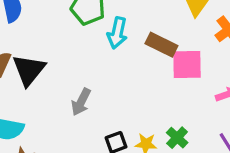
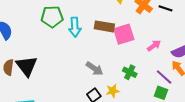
gray arrow: (81, 102) -> (94, 69), moved, turned -66
green cross: (177, 138) -> (130, 72), moved

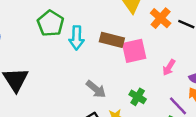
green pentagon: (52, 17) -> (50, 23), turned 30
pink arrow: (154, 46) -> (169, 67), turned 152

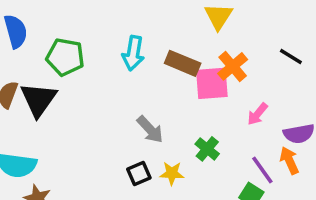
orange cross: (161, 18) -> (233, 66), moved
green pentagon: (50, 23) -> (65, 57), moved, turned -30

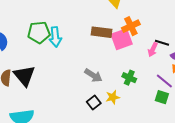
cyan arrow: (133, 53) -> (55, 37), moved
green pentagon: (65, 57) -> (39, 32), moved
black line: (291, 57) -> (162, 43), moved
orange cross: (233, 66) -> (131, 26), turned 30

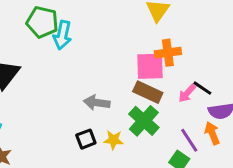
brown rectangle: (102, 32) -> (148, 92), moved
gray arrow: (93, 75) -> (97, 103), turned 138
green cross: (129, 78) -> (144, 121), size x1.5

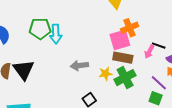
gray arrow: (97, 103) -> (79, 66), moved
green cross: (144, 121) -> (125, 78), turned 35
yellow star: (113, 140) -> (105, 74), moved

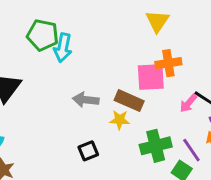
brown rectangle: (123, 58) -> (129, 101), moved
green cross: (125, 78) -> (156, 146), moved

